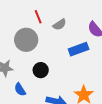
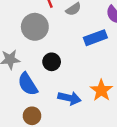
blue semicircle: (20, 89) -> (28, 84), size x1.5

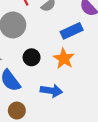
orange star: (101, 90) -> (64, 59), moved

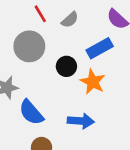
black circle: (32, 57) -> (66, 66), moved

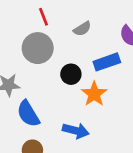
red line: (40, 14) -> (44, 17), moved

